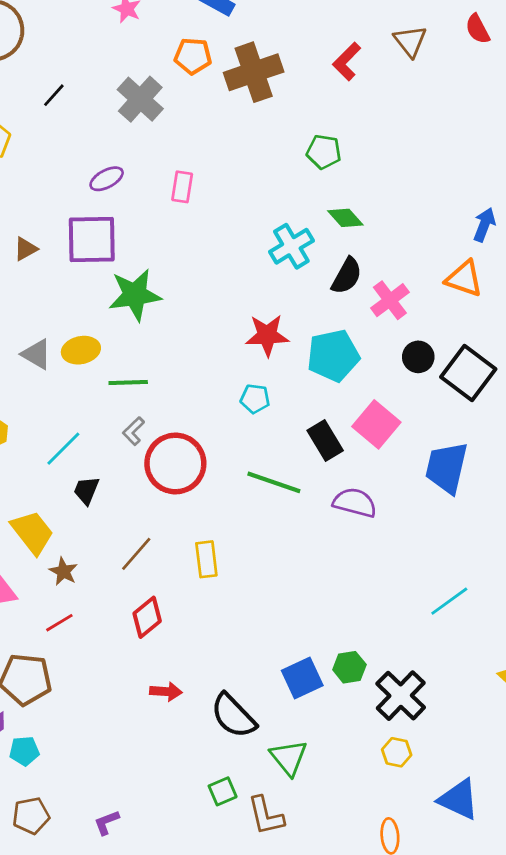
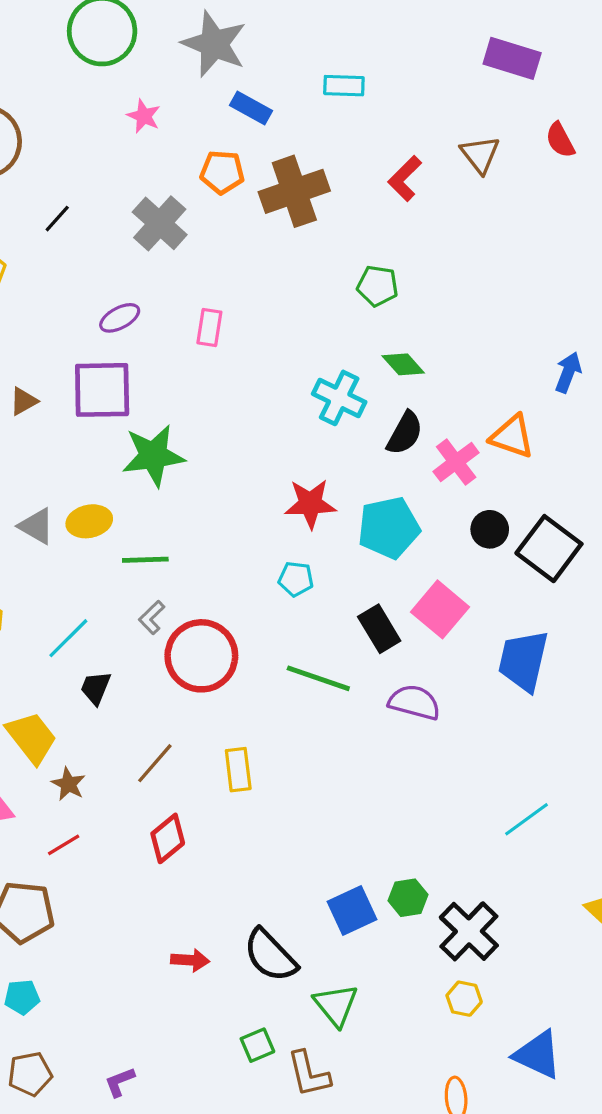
cyan cross: (291, 246) -> (339, 398), turned -33
orange triangle: (464, 279) -> (512, 436), moved
red arrow: (166, 692) -> (190, 960), moved

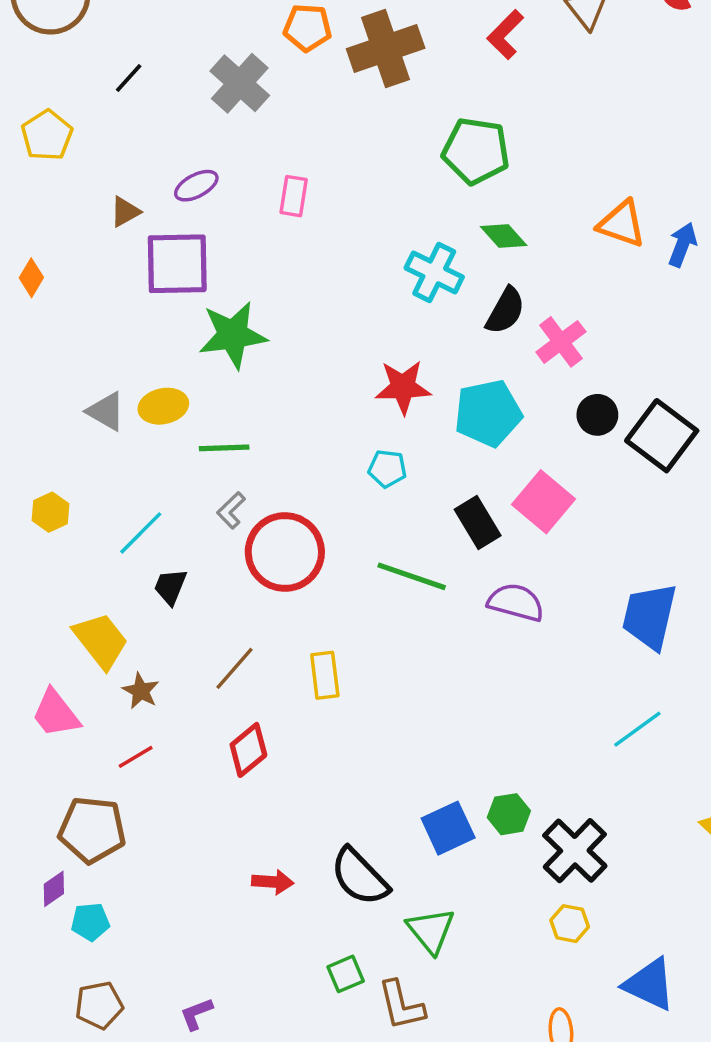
green pentagon: (378, 286) -> (476, 151), size x1.5
brown triangle: (24, 401) -> (125, 212), moved
orange triangle: (512, 436) -> (622, 224), moved
blue trapezoid: (523, 661) -> (649, 616), moved

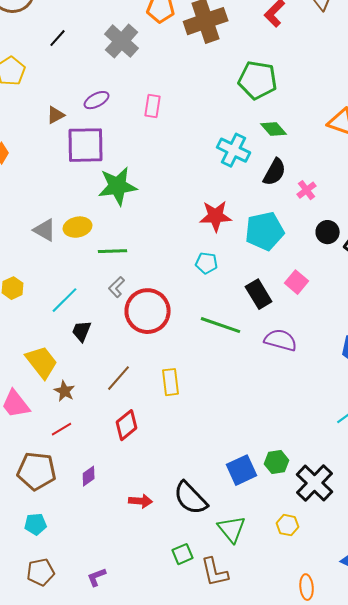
pink cross: (561, 342) -> (307, 190), size x0.7
pink square: (544, 502) -> (297, 282), size x0.7
purple diamond: (54, 889) -> (89, 476), moved
yellow hexagon: (570, 924) -> (288, 525), moved

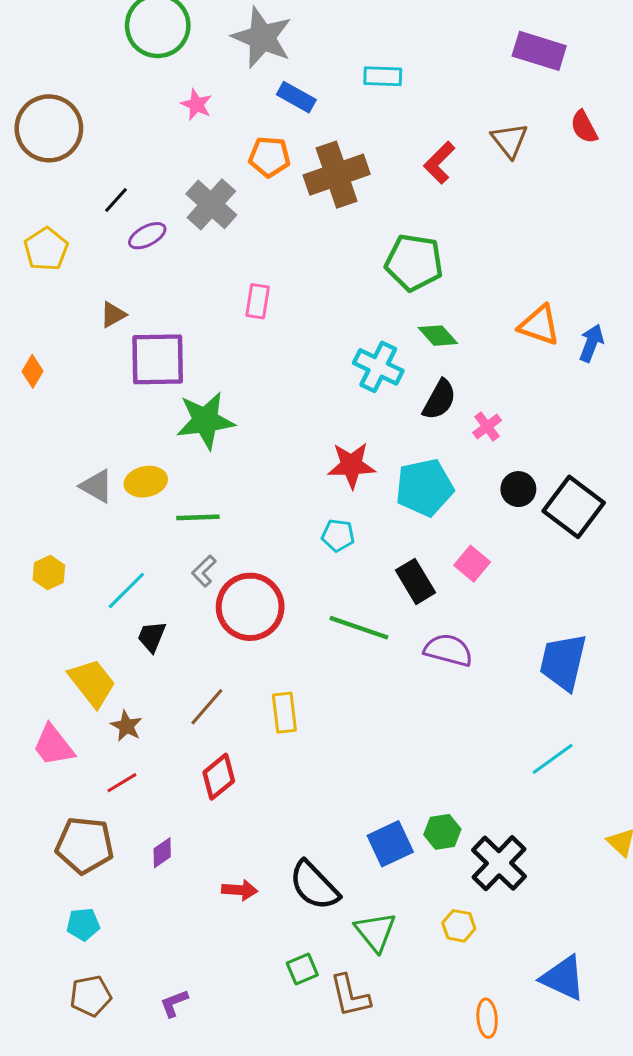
purple ellipse: (97, 100) -> (147, 236), moved

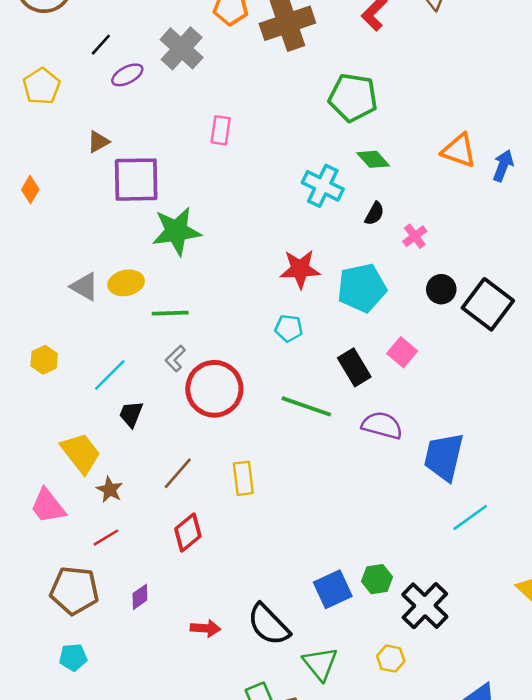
black semicircle: (439, 400) -> (374, 214), size x0.7
blue trapezoid: (563, 662) -> (444, 457), moved

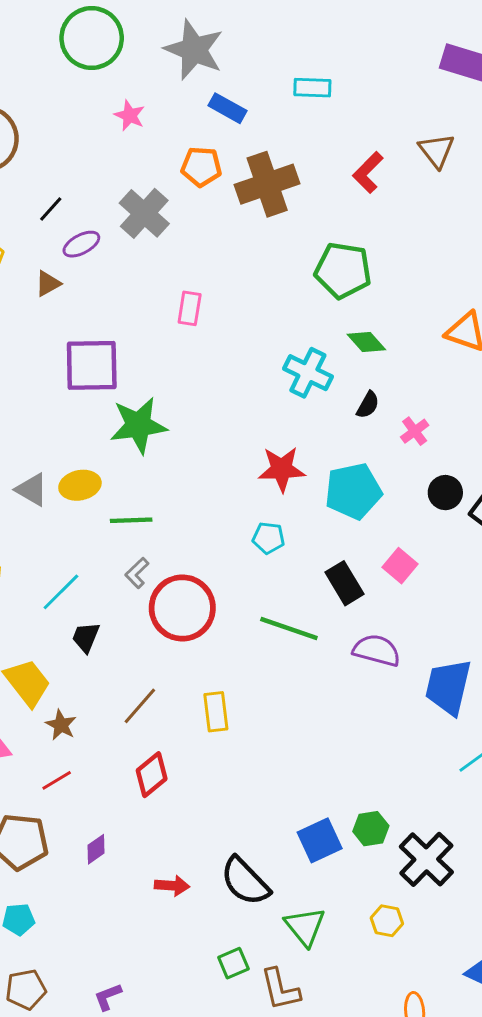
brown triangle: (98, 142) -> (48, 284), moved

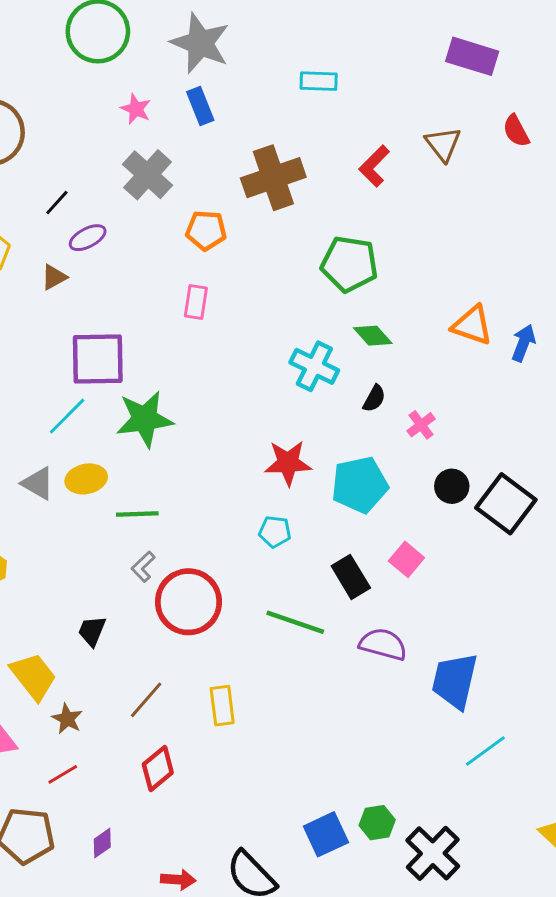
blue rectangle: (228, 108) -> (200, 106), moved, turned 39
orange pentagon: (201, 167) -> (206, 230), moved
gray cross: (144, 213) -> (148, 175), moved
cyan line: (61, 592) -> (67, 416), moved

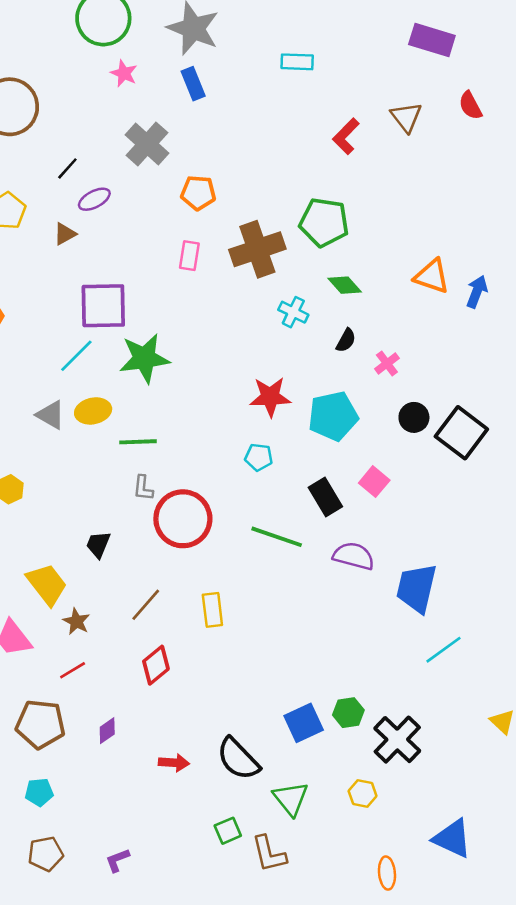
pink star: (136, 109) -> (124, 73), moved
brown cross: (273, 178) -> (257, 249), moved
cyan cross: (314, 366) -> (293, 312), size x0.7
gray L-shape: (143, 567) -> (143, 488), turned -40

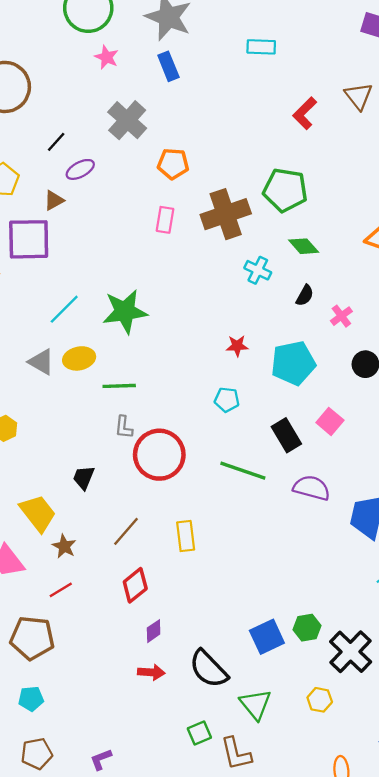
purple square: (103, 306) -> (29, 239), moved
red star: (270, 397) -> (237, 346), size x0.6
purple diamond: (107, 731) -> (154, 631), moved

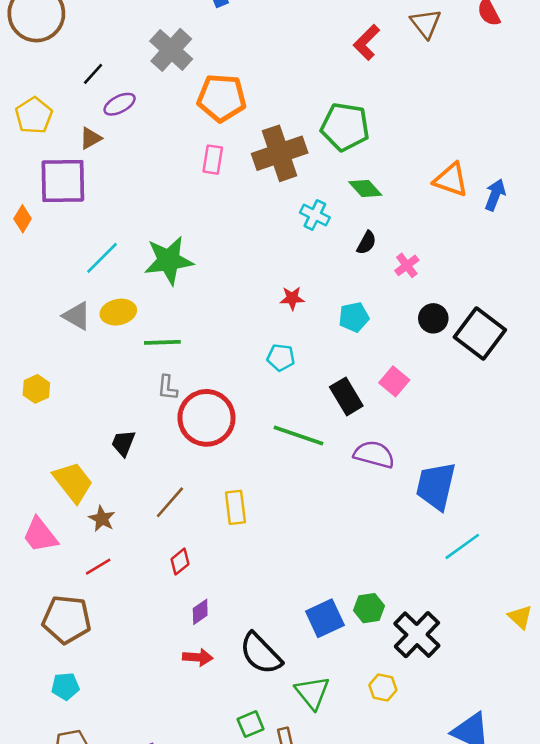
orange pentagon: (173, 164) -> (222, 98), size x1.4
cyan pentagon: (293, 363) -> (354, 317), size x0.6
red diamond: (135, 585) -> (180, 562), size x0.7

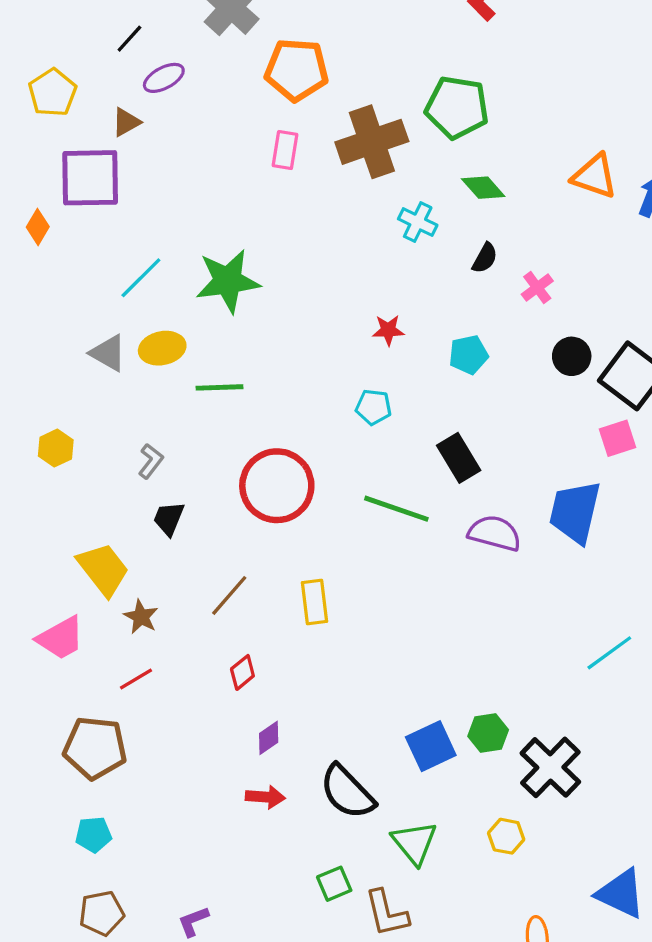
pink square: (394, 381) -> (618, 438), moved, turned 32
gray L-shape: (167, 388) -> (151, 461), moved, turned -148
blue trapezoid: (436, 486) -> (575, 512), moved
pink trapezoid: (40, 535) -> (61, 638), turned -81

